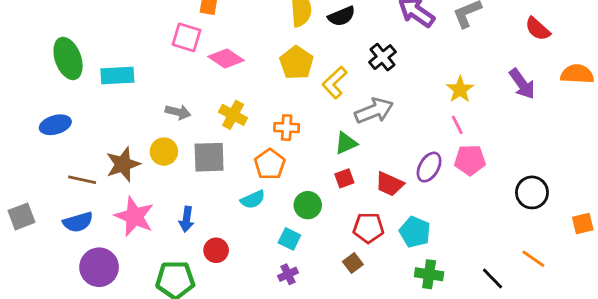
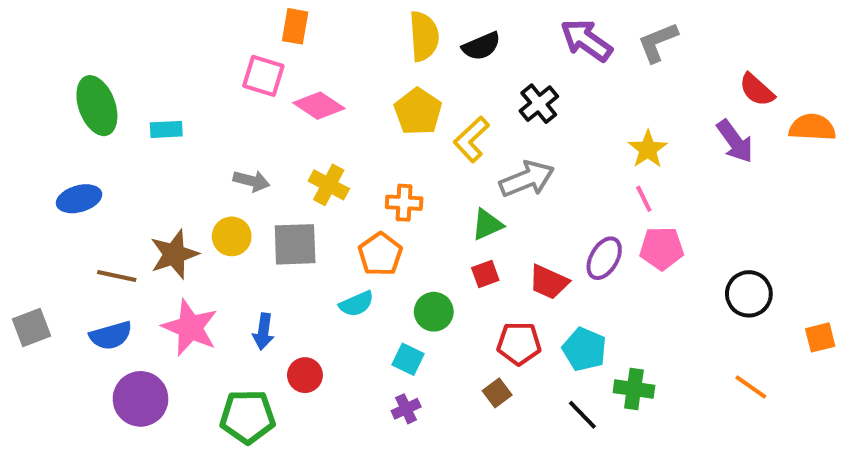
red semicircle: (538, 29) -> (757, 90), moved
cyan rectangle: (117, 75) -> (166, 129), size x0.7
green cross: (429, 274) -> (634, 389), moved
black line: (493, 278) -> (582, 415), moved

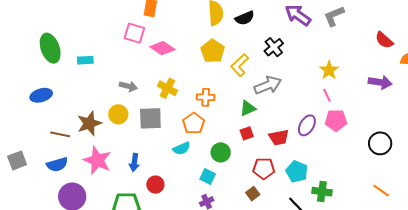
purple arrow: (735, 141) -> (380, 82), moved, turned -45
red trapezoid: (549, 282) -> (279, 137), turned -35

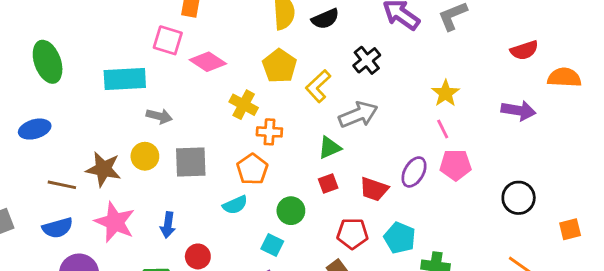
red semicircle: (384, 40) -> (524, 50), turned -60
cyan rectangle: (85, 60) -> (125, 79), moved, size x1.8
yellow cross: (167, 88) -> (244, 105), moved
brown star: (89, 123) -> (103, 169), turned 30
red trapezoid: (279, 137) -> (374, 189), turned 30

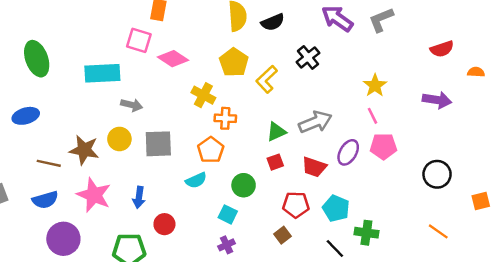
orange semicircle: (564, 78) -> (476, 72), size x0.6
gray arrow: (358, 115) -> (315, 122), moved

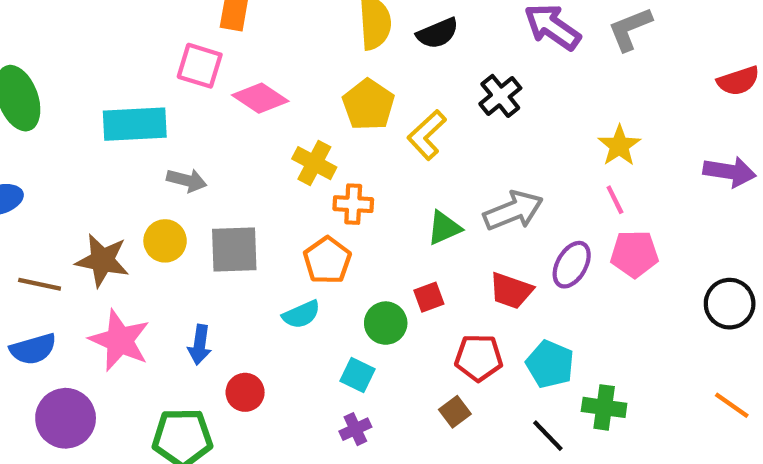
red square: (275, 162) -> (429, 297), moved

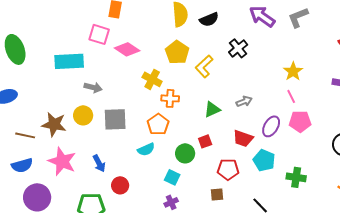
gray arrow: (513, 211) -> (244, 101), size x0.6
blue arrow: (200, 345) -> (99, 163), turned -36
cyan pentagon: (550, 364) -> (264, 160), moved
green cross: (604, 407) -> (296, 177), moved
brown square: (455, 412) -> (217, 194), turned 32

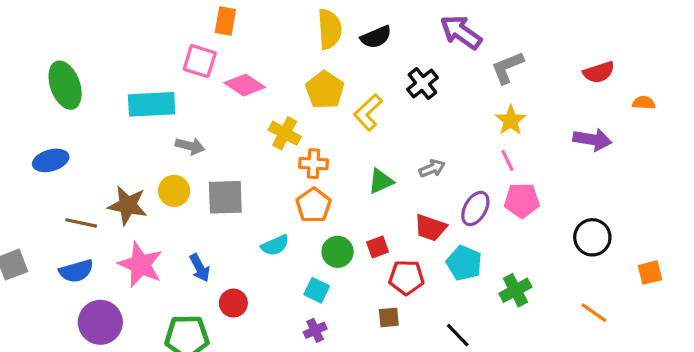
gray L-shape: (298, 17) -> (507, 67), moved
orange pentagon: (158, 124) -> (313, 205), moved
red square: (205, 141) -> (378, 247), moved
green cross: (296, 177) -> (515, 290), turned -36

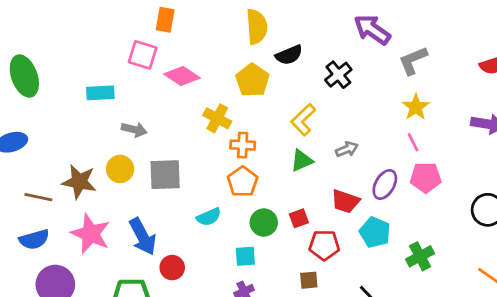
black semicircle: (376, 37) -> (289, 55), moved
cyan rectangle: (152, 104) -> (100, 93), size x0.7
yellow L-shape: (368, 112) -> (303, 120), moved
blue arrow: (200, 268) -> (143, 237), size x1.5
cyan square: (317, 290) -> (245, 256), turned -30

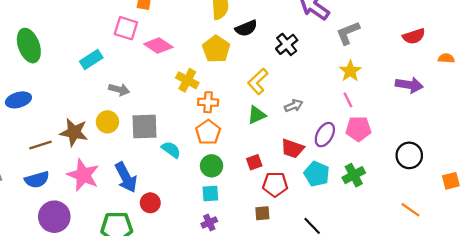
cyan rectangle: (100, 93) -> (91, 59), turned -30
brown line: (38, 197) -> (40, 145), turned -30
cyan semicircle: (209, 217) -> (171, 150), moved, turned -120
green circle: (264, 223) -> (212, 166), moved
green cross: (420, 256) -> (354, 175), moved

